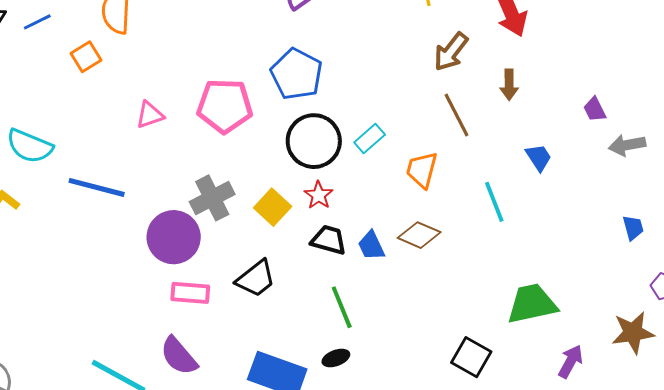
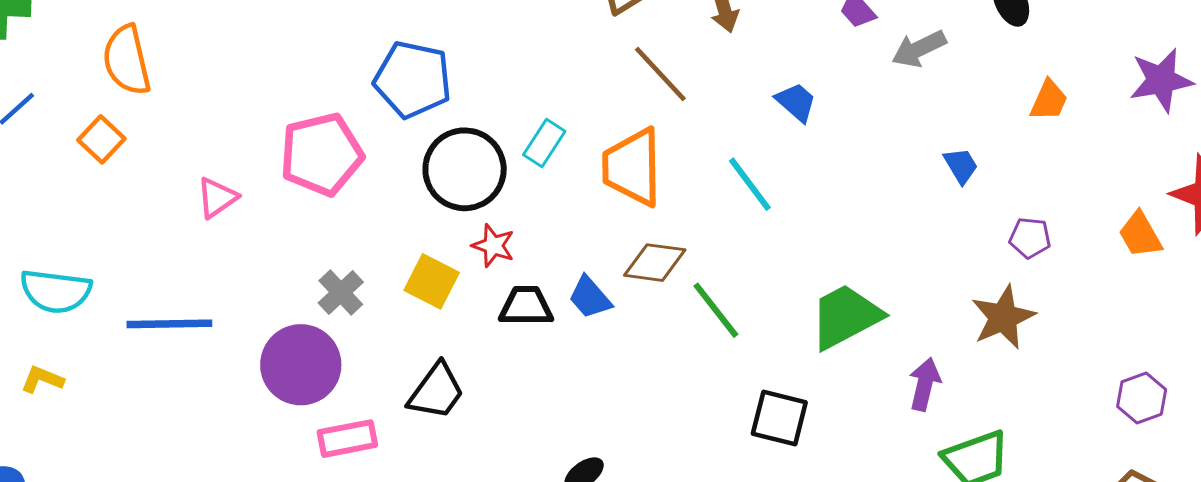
orange trapezoid: (422, 170) -> (632, 167), size x1.4
gray cross: (212, 198) -> (341, 293), size x0.7
green line: (342, 307) -> (716, 310), moved

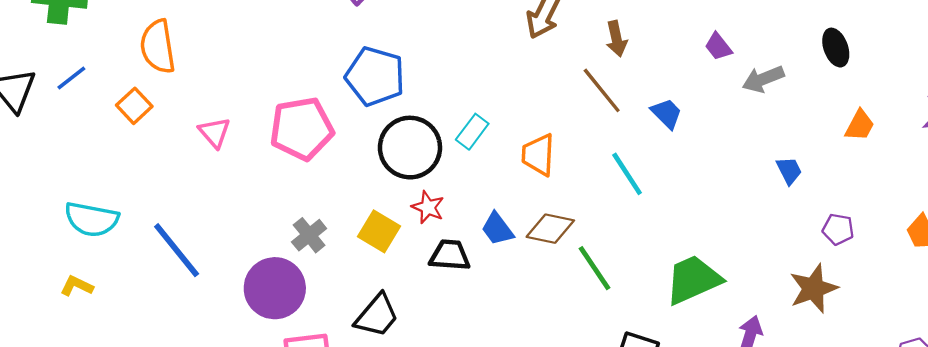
brown line: (660, 74) -> (602, 90), moved
orange trapezoid: (632, 167) -> (538, 155), size x0.7
pink triangle: (217, 198) -> (214, 132), moved, turned -40
blue trapezoid: (590, 297) -> (497, 229), moved
blue line: (169, 324) -> (177, 250), turned 48

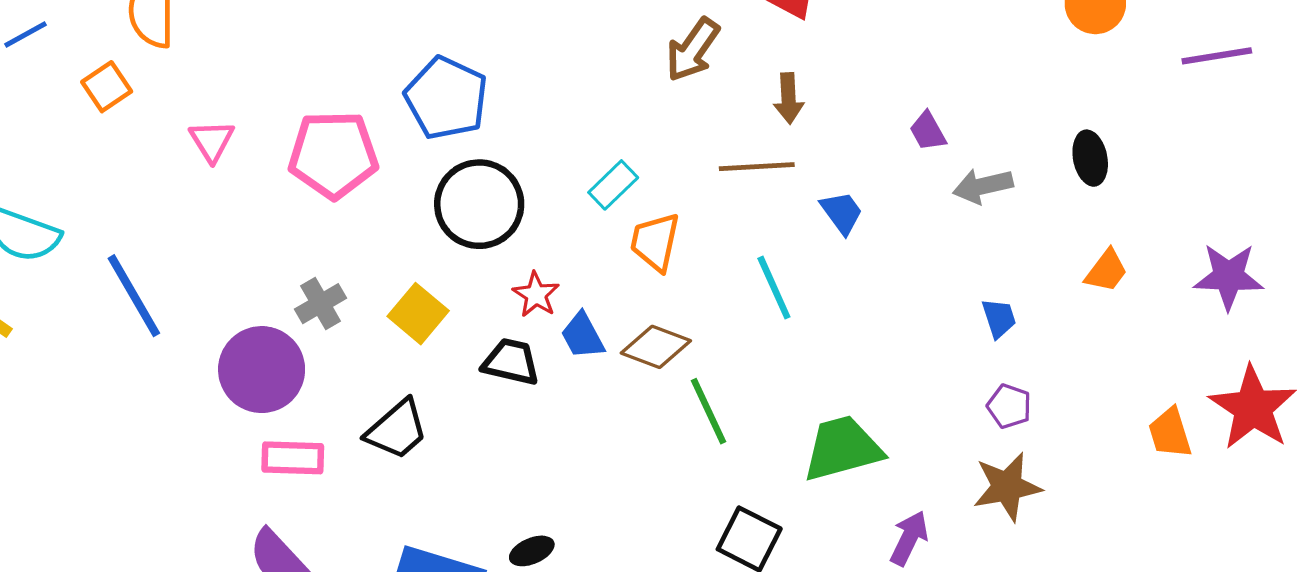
brown line: (602, 90) -> (757, 167), turned -63
cyan rectangle: (472, 132) -> (613, 185), moved
red star: (428, 207) -> (536, 295), moved
purple pentagon: (838, 229) -> (1009, 406), moved

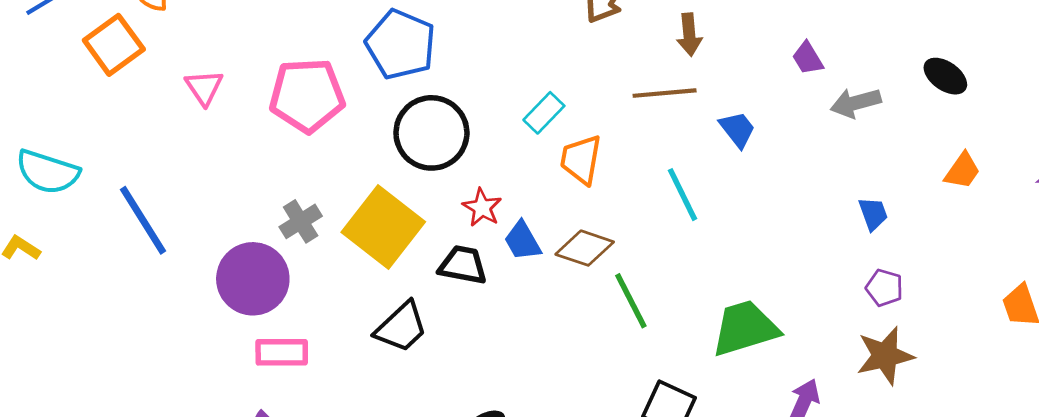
orange square: (107, 87) -> (114, 45), size x1.4
black ellipse: (1090, 158) -> (945, 76), turned -42
yellow square: (418, 314) -> (383, 227), size x1.6
black trapezoid: (397, 430) -> (401, 327), moved

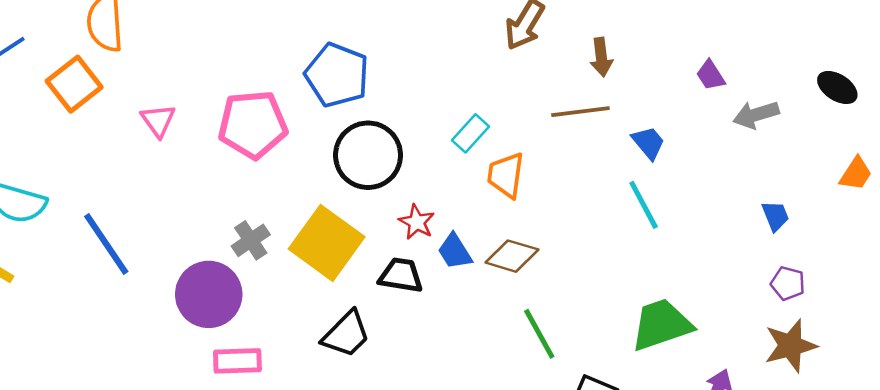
cyan line: (683, 195) -> (644, 205), moved
green line: (631, 301) -> (539, 334), moved

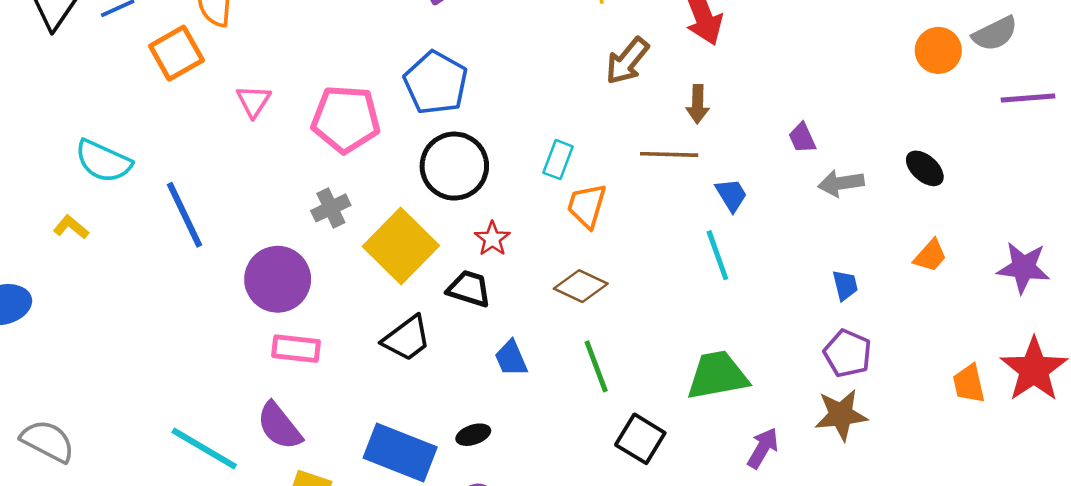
cyan rectangle: (470, 133) -> (558, 160), turned -30
gray cross: (251, 240) -> (331, 208), moved
blue trapezoid: (455, 251) -> (511, 358), moved
purple pentagon: (788, 283) -> (848, 353), size x1.4

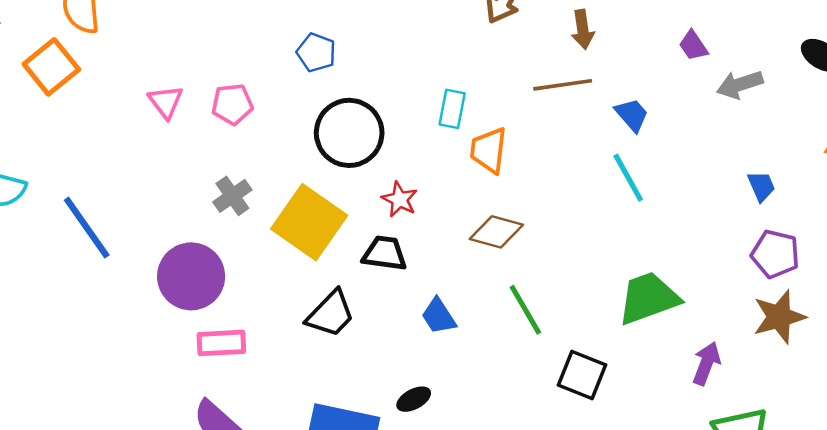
blue pentagon: (436, 83) -> (316, 53), size x0.6
pink triangle: (254, 101) -> (166, 102), moved
pink pentagon: (346, 119) -> (232, 104), size x0.6

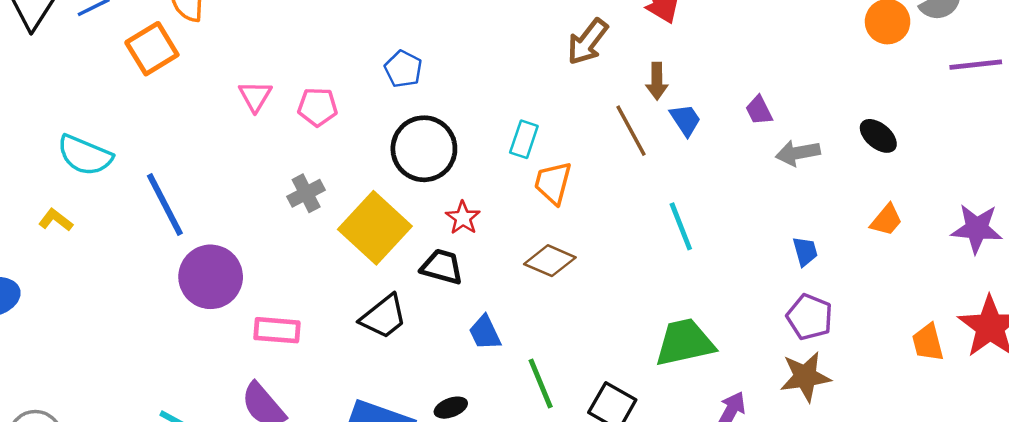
brown line: (563, 85) -> (631, 131), turned 62
blue trapezoid: (632, 115) -> (685, 120), moved
purple circle: (191, 276) -> (211, 277), moved
green line: (525, 310) -> (541, 383), moved

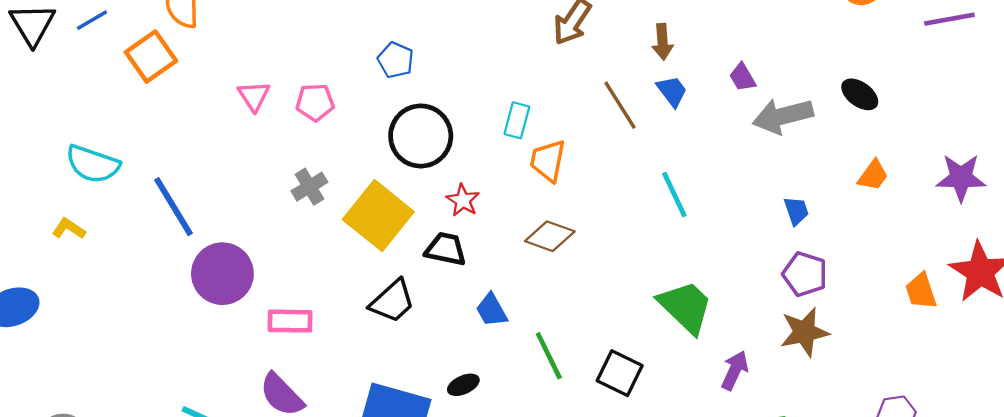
brown arrow: (657, 81) -> (663, 42), moved
gray arrow: (798, 153) -> (783, 116), size x1.4
green trapezoid: (685, 342) -> (686, 307), turned 60

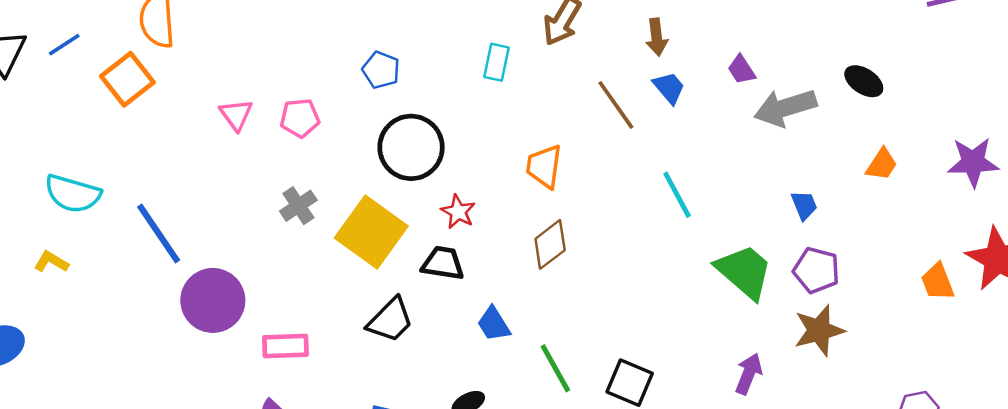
cyan rectangle: (517, 120) -> (496, 62), moved
brown diamond: (550, 236) -> (550, 244), turned -54
green trapezoid: (686, 307) -> (744, 272), moved

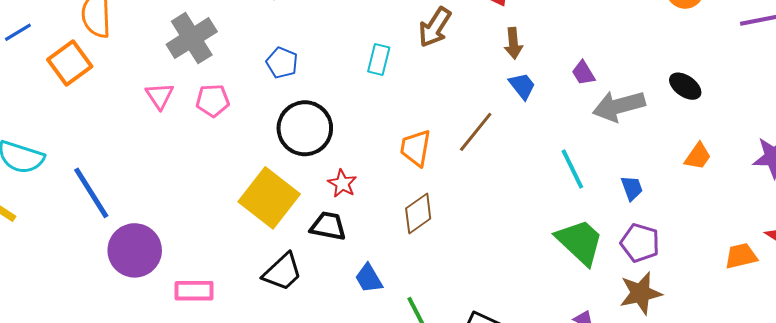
brown line: (616, 105) -> (476, 132), moved, turned 72
cyan line: (677, 195) -> (572, 169), moved
gray cross: (298, 206) -> (192, 38), moved, size x1.6
orange trapezoid: (938, 282) -> (741, 256), turned 96

